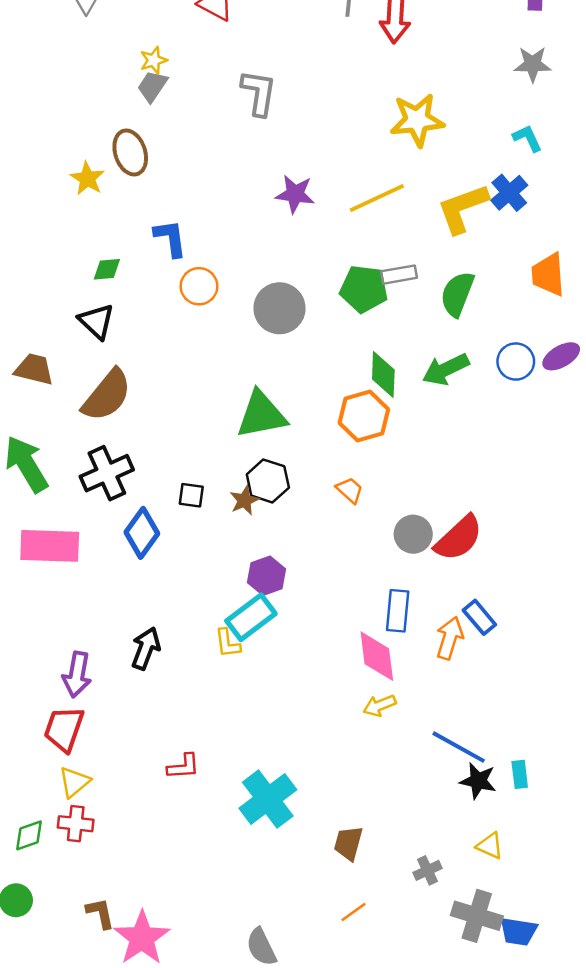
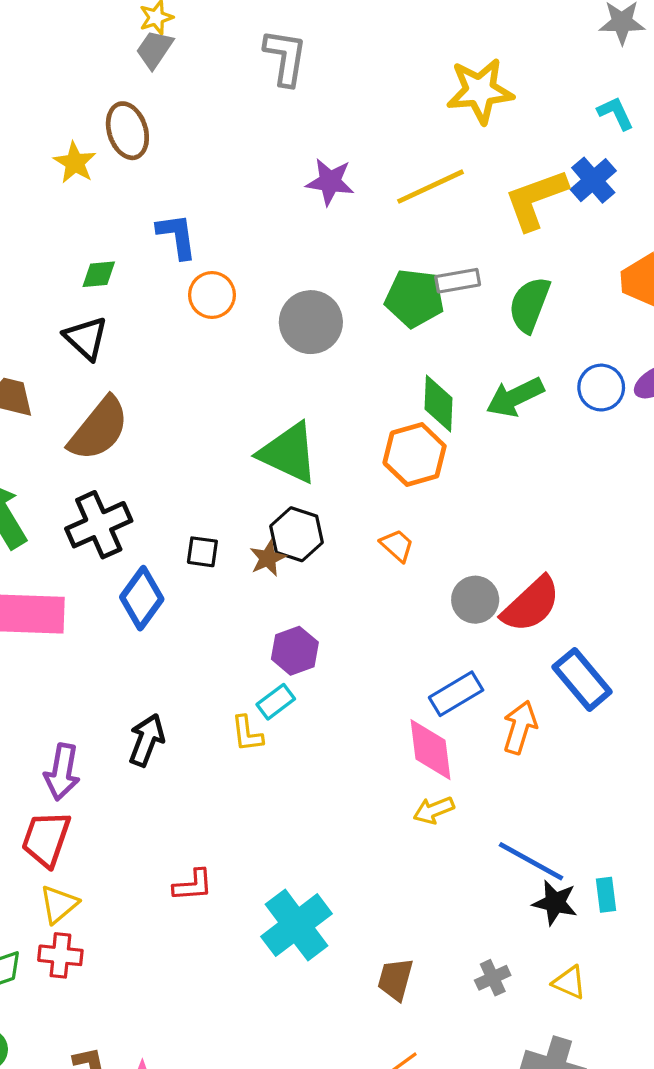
green triangle: (261, 415) -> (289, 453), turned 36
blue rectangle: (398, 611) -> (456, 694), turned 54
cyan rectangle: (251, 617) -> (276, 702), size x0.6
blue rectangle: (479, 617) -> (582, 679), moved, size x1.4
gray cross: (427, 870) -> (493, 978), moved

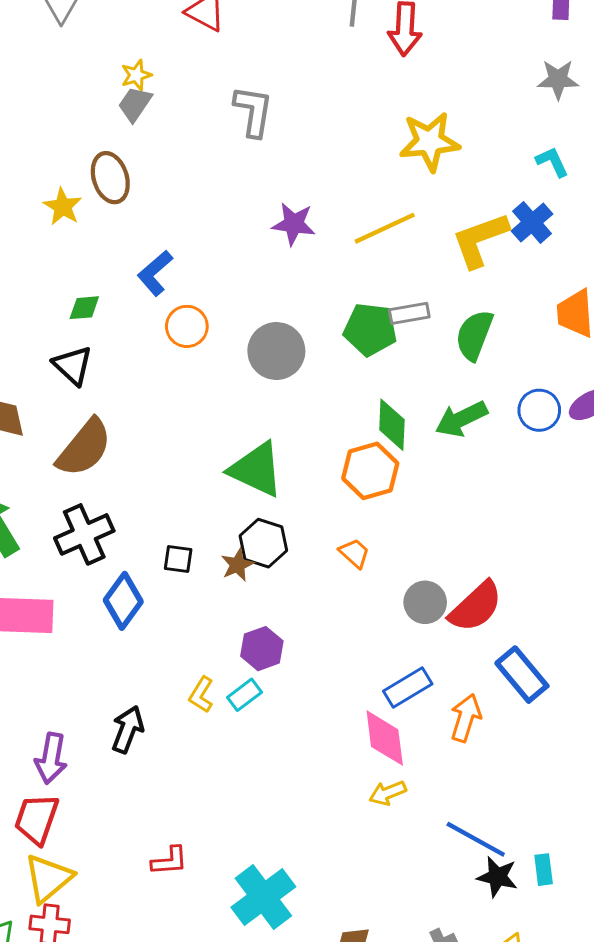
blue L-shape: (177, 236) -> (155, 273), turned -123
yellow L-shape: (247, 734) -> (201, 695), moved, turned 39
yellow triangle: (59, 904) -> (48, 878), size x1.4

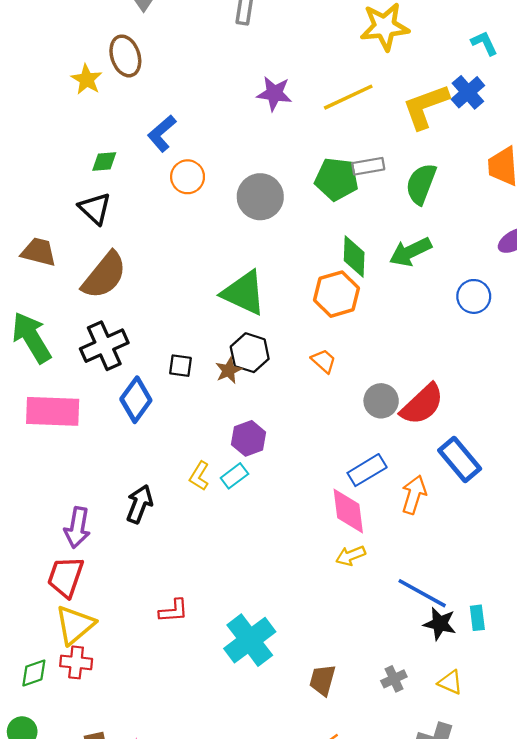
blue circle: (539, 410) -> (474, 296), moved

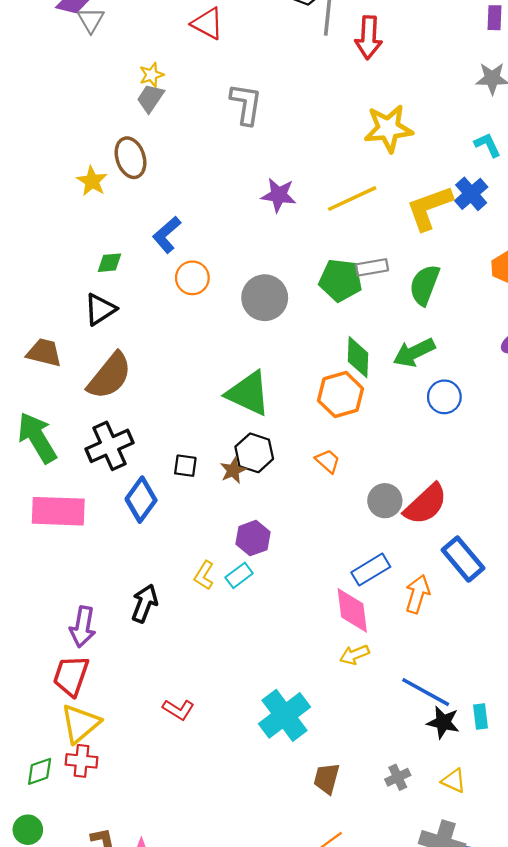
black triangle: (95, 208) -> (100, 309), turned 44
blue circle: (474, 296) -> (444, 397), moved
red L-shape: (173, 611) -> (178, 710), turned 36
cyan cross: (250, 640) -> (285, 715), moved

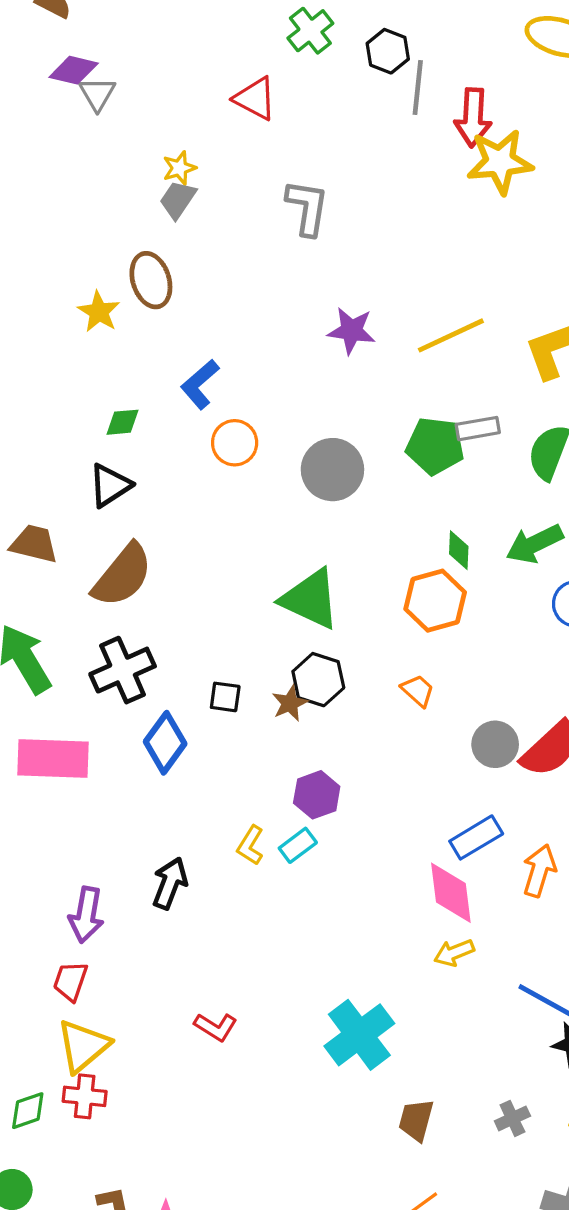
yellow star: (388, 129) -> (500, 162), moved
green diamond: (358, 357) -> (459, 550), size x0.7
red trapezoid: (71, 676) -> (70, 981), size x0.7

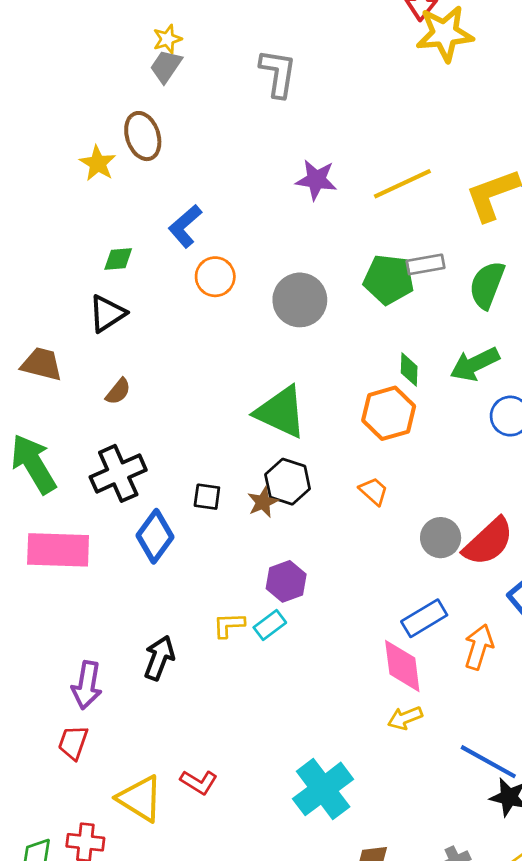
brown semicircle: (123, 575) -> (118, 391), size x0.5
yellow L-shape: (250, 845) -> (229, 625), turned 56
yellow triangle: (83, 1046) -> (140, 799), moved, turned -48

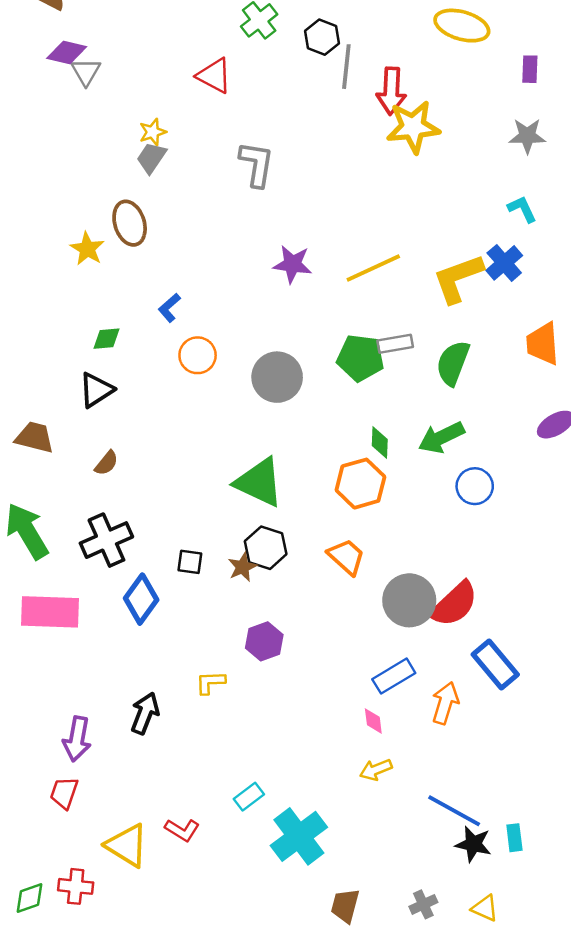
blue L-shape: (185, 226) -> (169, 308), size x0.7
orange trapezoid: (374, 491) -> (346, 557), size x1.4
gray circle: (441, 538) -> (409, 600), size x1.4
cyan rectangle: (270, 625) -> (249, 797), moved
pink diamond: (402, 666) -> (373, 721), size x0.5

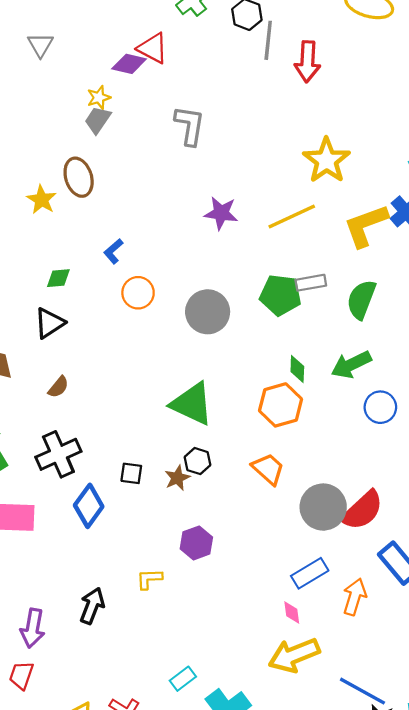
purple diamond: (67, 52) -> (129, 64), moved
yellow star: (413, 127) -> (327, 160), moved, turned -30
black hexagon: (266, 548) -> (197, 461), size x0.7
yellow arrow: (376, 770) -> (294, 655), size x1.8

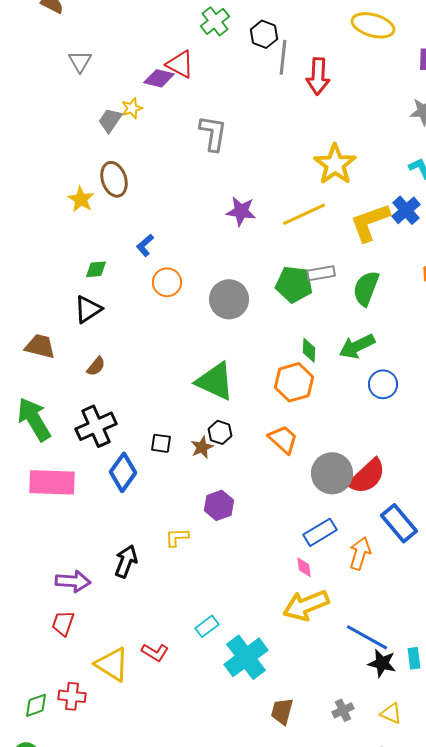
gray trapezoid: (98, 120) -> (110, 120), moved
purple arrow: (33, 628) -> (73, 581), turned -96

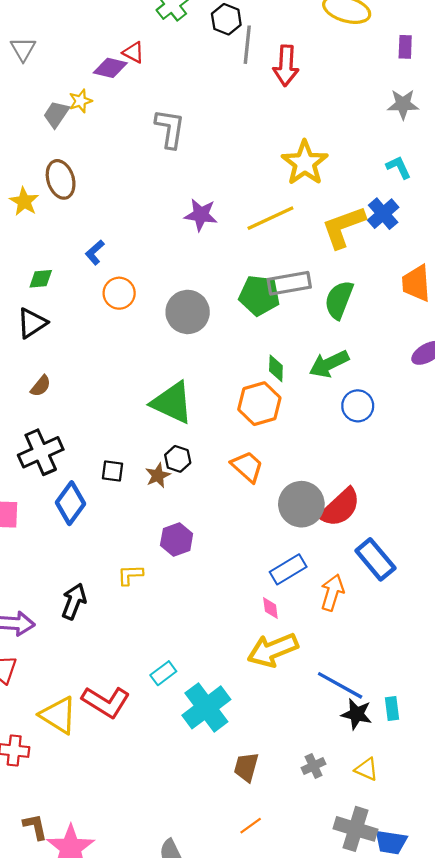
red triangle: (180, 64) -> (133, 52), size x0.7
gray rectangle: (321, 273) -> (289, 283), size x1.4
red L-shape: (155, 652) -> (106, 702), size x1.6

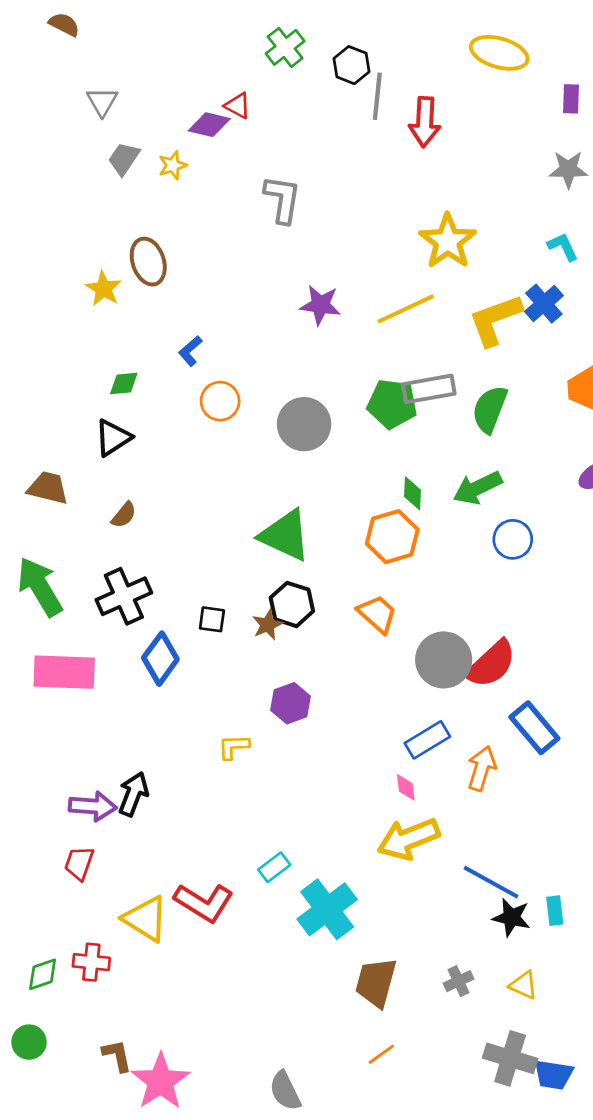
gray trapezoid: (56, 114) -> (124, 159), moved
black hexagon: (178, 459) -> (292, 604), size x1.4
black arrow: (74, 601) -> (133, 794), moved
brown trapezoid: (246, 767) -> (376, 982), size x1.4

